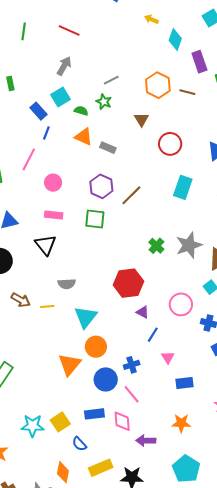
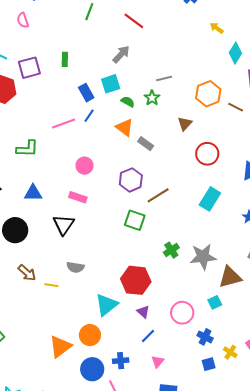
pink line: (29, 159) -> (64, 123), moved, turned 30
green square: (95, 219) -> (135, 220), moved
cyan triangle: (86, 317) -> (106, 305), moved

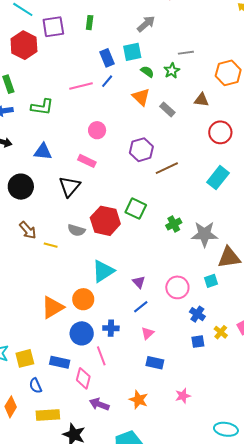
brown triangle: (185, 124) -> (201, 100), turned 49
gray rectangle: (146, 144) -> (167, 109), moved
green square: (135, 220) -> (136, 209), moved
red hexagon: (136, 280) -> (105, 221), moved

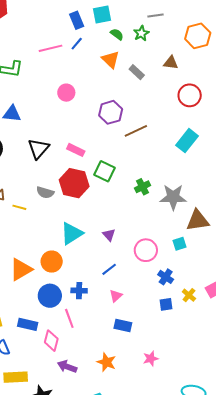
pink rectangle: (87, 161) -> (76, 150), moved
purple triangle: (139, 282) -> (109, 235), moved

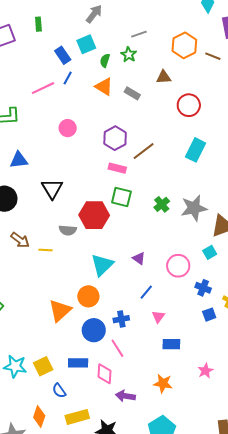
green semicircle: (117, 34) -> (105, 61), turned -96
pink rectangle: (76, 150) -> (117, 168), moved

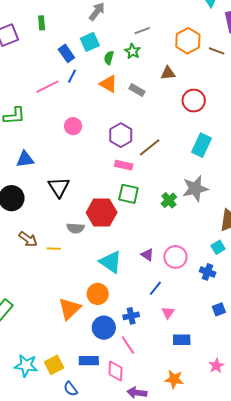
gray star: (194, 208) -> (195, 189), moved
cyan triangle: (102, 265) -> (111, 262), turned -40
pink circle: (178, 266) -> (175, 257), moved
blue cross: (203, 288) -> (208, 272), moved

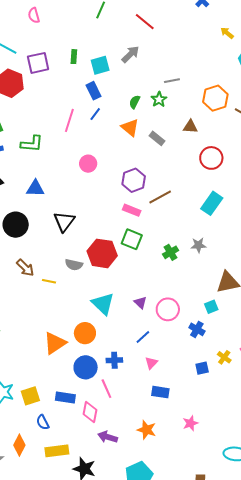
cyan square: (90, 42) -> (100, 65), moved
pink line: (48, 87) -> (69, 120), turned -55
gray star: (195, 189) -> (198, 245), size x0.6

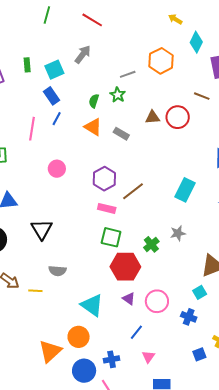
orange hexagon: (215, 98) -> (161, 61), moved
red circle: (211, 158) -> (178, 117), moved
red hexagon: (102, 253) -> (125, 267), moved

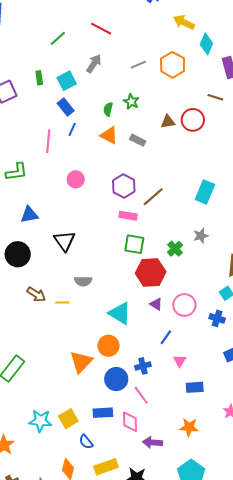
green line: (47, 15) -> (58, 38), moved, turned 36
yellow arrow: (175, 19) -> (184, 22), size x1.5
gray line: (128, 74) -> (138, 65), moved

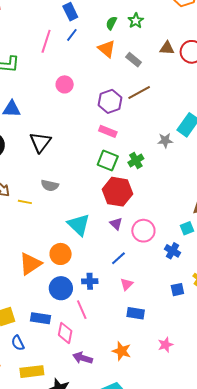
brown line: (153, 197) -> (139, 92), moved
gray star: (201, 236) -> (165, 140), moved
green cross: (175, 249) -> (136, 160), moved

